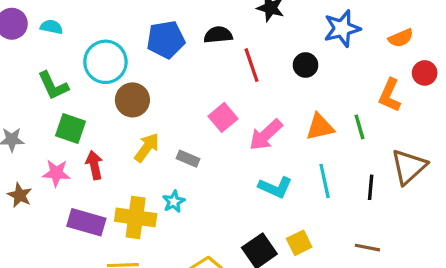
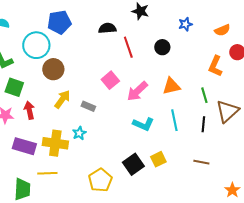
blue star: (342, 28) -> (185, 24), size x0.6
blue pentagon: (166, 40) -> (59, 22), moved
green line: (360, 127) -> (204, 95), moved

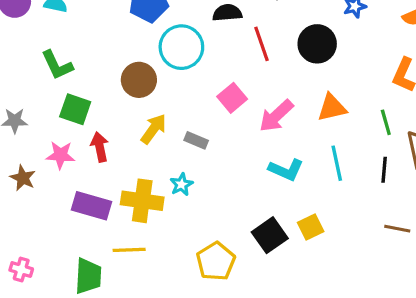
cyan circle: (36, 45) -> (181, 47), moved
black circle: (162, 47) -> (317, 44), size x1.5
brown line: (201, 162) -> (397, 229), moved

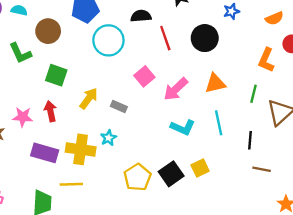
brown circle: (139, 80) -> (48, 31), moved
green square: (75, 109) -> (56, 75), moved
green line: (386, 122) -> (253, 94), turned 30
black line: (384, 170) -> (250, 140), moved
yellow pentagon: (216, 261) -> (137, 177), moved

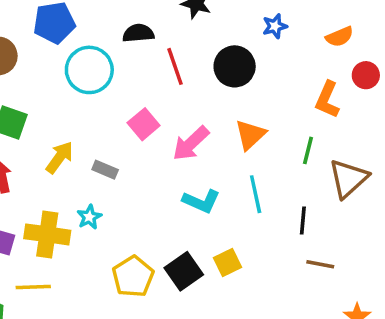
orange triangle: (215, 83) -> (250, 135), turned -30

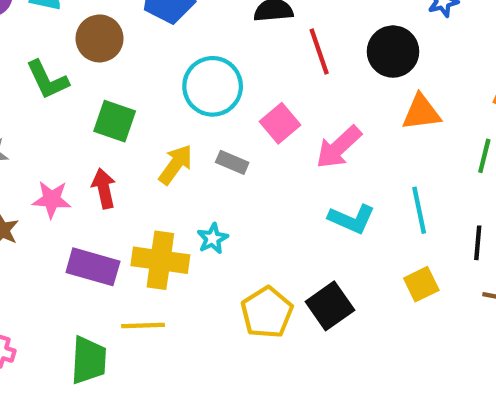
cyan circle: (89, 70) -> (213, 86), moved
orange triangle: (250, 135) -> (421, 112), moved, turned 36
gray rectangle: (105, 170) -> (232, 162), moved
yellow square: (228, 262) -> (421, 284), moved

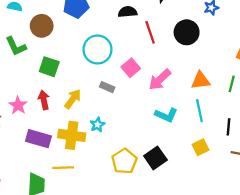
orange triangle: (421, 112) -> (201, 81), moved
yellow arrow: (176, 165) -> (73, 99), moved
pink star: (52, 199) -> (18, 105), turned 30

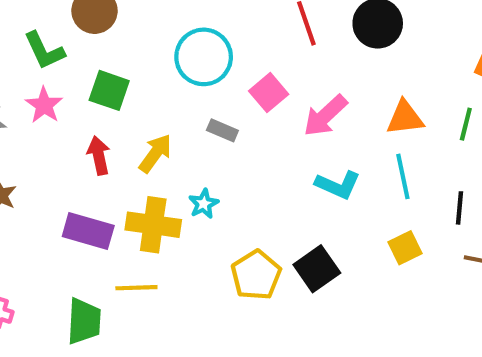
pink star: (18, 105) -> (44, 105), moved

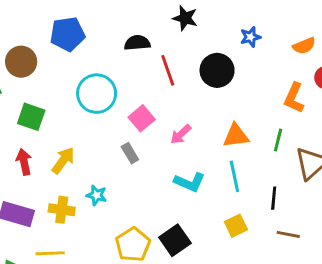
pink arrow: (325, 116) -> (181, 134), size x0.7
gray rectangle: (222, 130) -> (130, 153), moved, turned 36
cyan star: (204, 204) -> (97, 195), turned -30
yellow cross: (153, 225) -> (62, 210), size x0.7

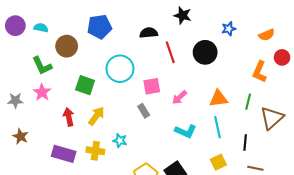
green square: (31, 117) -> (85, 85), moved
pink square: (142, 118) -> (152, 86), turned 30

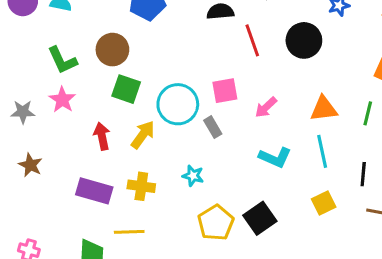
brown circle: (67, 46) -> (112, 50), moved
cyan circle: (120, 69) -> (178, 104), moved
cyan star: (120, 141) -> (193, 176), moved

